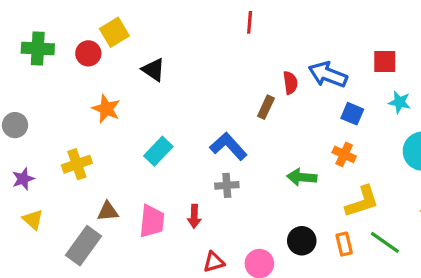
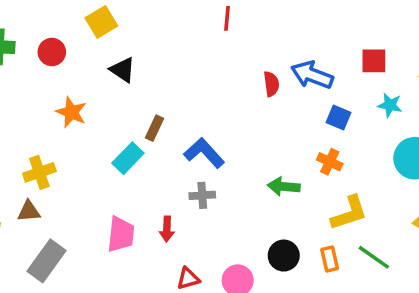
yellow square: (114, 32) -> (101, 22), moved
brown rectangle: (266, 107) -> (154, 128), moved
brown triangle: (108, 211) -> (29, 211), moved

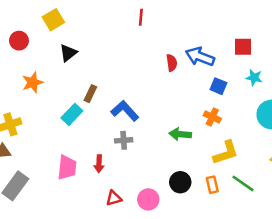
black triangle: (123, 70) -> (68, 53), turned 48
orange star: (71, 112) -> (33, 82), turned 30

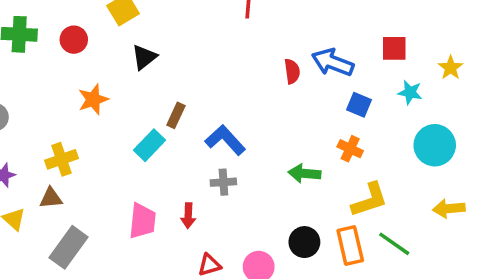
orange rectangle: (212, 185) -> (350, 246), size x1.5

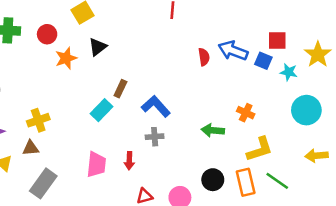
yellow star: (451, 68) -> (318, 54), size x1.5
orange star: (93, 99) -> (66, 58), moved
blue square: (359, 105) -> (263, 61), moved

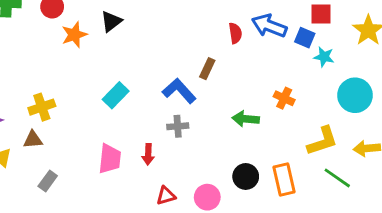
cyan star: (289, 72) -> (324, 57), moved
brown rectangle: (120, 89) -> (207, 69), moved
yellow L-shape: (260, 149) -> (322, 141), moved
green line: (277, 181) -> (337, 178), moved
gray rectangle: (43, 183) -> (48, 181), size x0.6

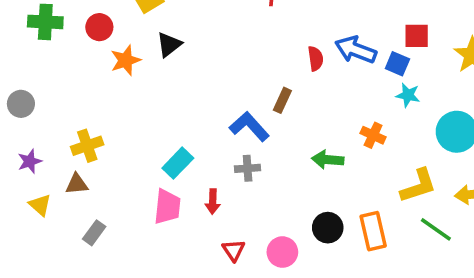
cyan star: (324, 57) -> (408, 95), moved
cyan rectangle: (116, 95) -> (178, 163), moved
red triangle: (166, 196) -> (234, 250), turned -48

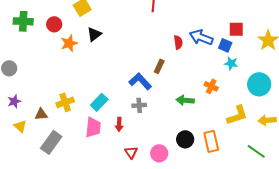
yellow cross: (87, 146) -> (65, 102), moved
green line: (436, 229) -> (256, 151), moved
gray rectangle: (94, 233) -> (51, 142), size x1.6

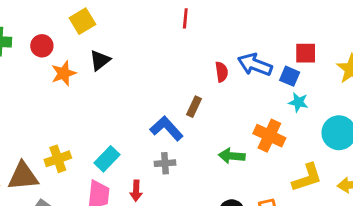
orange cross: (211, 86) -> (269, 136), size x1.5
brown triangle: (41, 114) -> (23, 176), size x1.6

